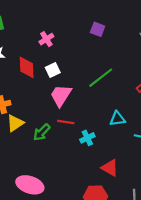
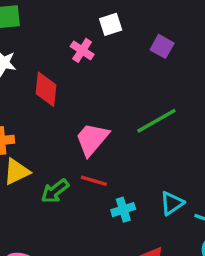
pink cross: (46, 39) -> (82, 50), turned -32
white square: (53, 70) -> (111, 24), moved
cyan triangle: (117, 119) -> (172, 203), moved, turned -35

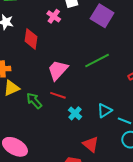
purple square: (162, 46) -> (102, 16), size x1.6
green arrow: (55, 191) -> (34, 101), turned 84
cyan cross: (123, 210) -> (75, 113), turned -32

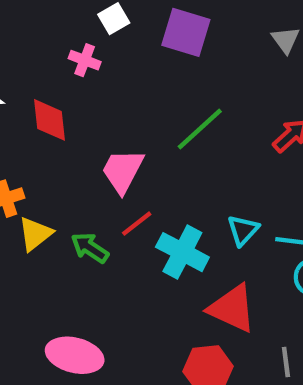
red line: (58, 95) -> (137, 224), turned -42
cyan cross: (75, 113) -> (182, 252), size x1.6
red triangle: (91, 144) -> (232, 308), size x1.4

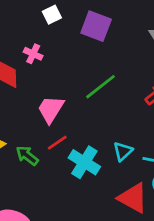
pink cross: (85, 60) -> (33, 54), moved
red triangle: (232, 308) -> (133, 198), moved

